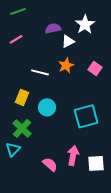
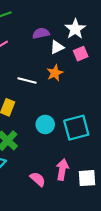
pink square: (95, 68) -> (81, 54), moved, turned 32
cyan circle: (47, 107) -> (45, 124), moved

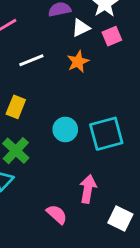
white line: (27, 80) -> (31, 60), moved, turned -36
white square: (87, 178) -> (120, 219), moved, turned 30
pink semicircle: (38, 179) -> (57, 214), moved

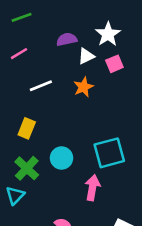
cyan circle: (65, 129) -> (62, 158), moved
pink arrow: (88, 189) -> (92, 188), moved

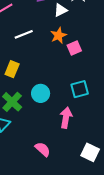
pink square: (114, 64) -> (74, 48), moved
cyan square: (109, 153) -> (80, 89), size x0.7

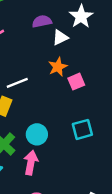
white line: (24, 34) -> (17, 83), moved
pink arrow: (66, 118) -> (31, 163), moved

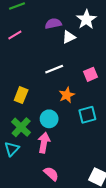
orange star: (58, 67) -> (67, 95), moved
pink square: (76, 82) -> (90, 74), moved
white line: (17, 83) -> (54, 69), moved

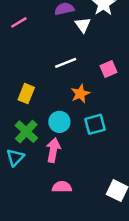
white triangle: (69, 37) -> (83, 25), turned -40
cyan square: (87, 115) -> (95, 124), moved
pink semicircle: (51, 174) -> (62, 187), turned -42

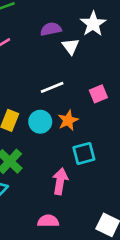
cyan circle: (59, 122) -> (40, 122), moved
pink arrow: (53, 150) -> (60, 181), moved

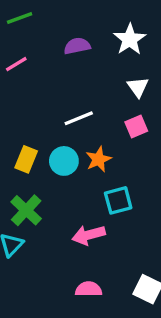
white triangle: (71, 46) -> (138, 87), moved
pink arrow: (60, 181) -> (89, 235), turned -115
pink semicircle: (48, 221) -> (89, 289), moved

